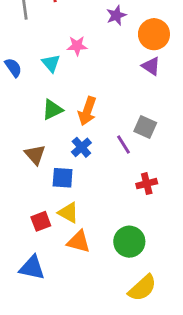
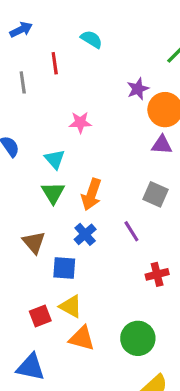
purple star: (116, 15) -> (138, 89), moved
cyan triangle: (51, 63) -> (55, 159), moved
purple triangle: (151, 66) -> (162, 145), turned -30
green triangle: (52, 110) -> (53, 193), turned -35
gray square: (145, 127) -> (155, 194), moved

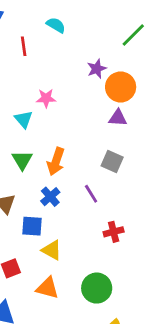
cyan triangle: (55, 159) -> (24, 119), moved
yellow triangle: (71, 306) -> (52, 250), moved

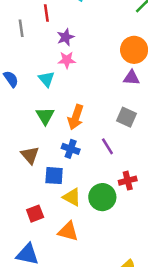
purple star: (97, 69) -> (66, 37), moved
blue cross: (50, 197) -> (71, 149), turned -30
green circle: (97, 288) -> (102, 197), moved

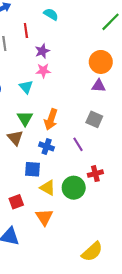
brown triangle: (30, 155) -> (15, 138), moved
orange triangle: (68, 231) -> (44, 217), turned 42

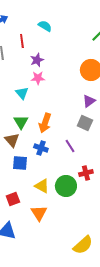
purple triangle: (99, 86) -> (89, 101), moved, turned -40
blue square: (32, 169) -> (20, 163), moved

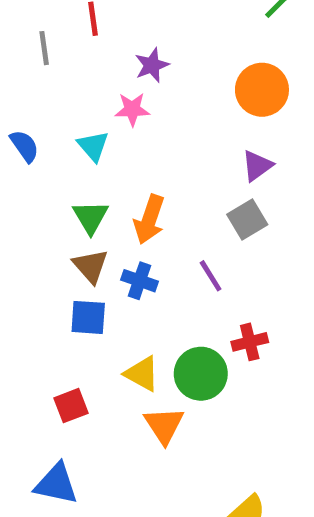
purple star: (37, 60) -> (152, 65), moved
gray square: (85, 123) -> (247, 219), turned 35
brown triangle: (12, 140) -> (91, 266), moved
orange triangle: (39, 213) -> (164, 425), moved

